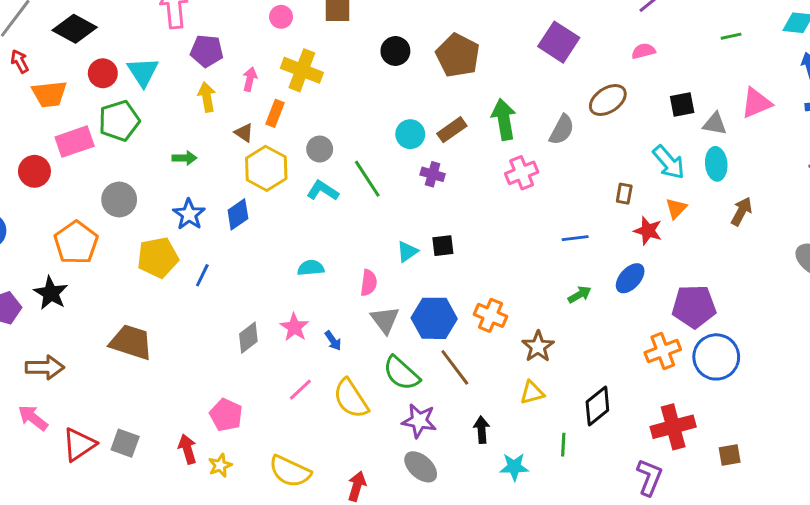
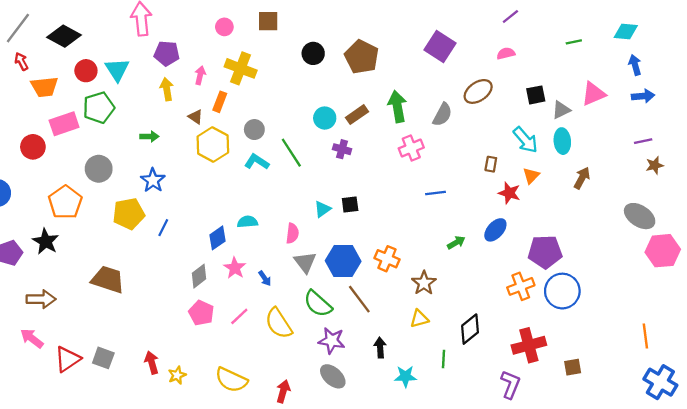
gray triangle: (715, 124) -> (561, 110), turned -36
blue diamond: (238, 214) -> (217, 238), moved
blue line: (575, 238) -> (435, 193), moved
pink pentagon: (226, 415) -> (201, 313), moved

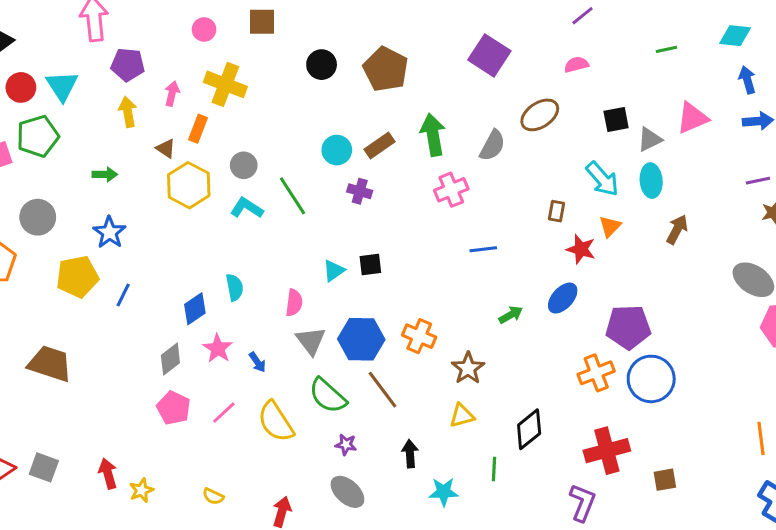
cyan semicircle: (247, 222) -> (235, 287), turned 84
purple star: (332, 341) -> (346, 445), size x0.6
yellow semicircle: (231, 380) -> (213, 496), size x0.5

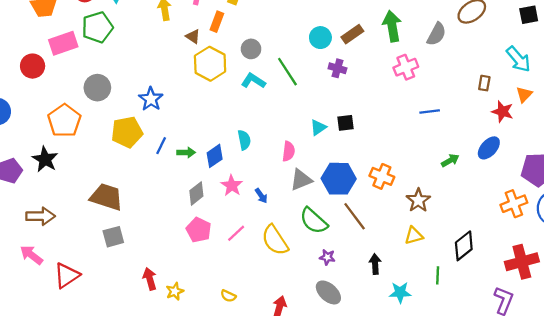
green arrow: (105, 174) -> (186, 152), moved
gray triangle: (311, 341) -> (301, 180), turned 45
gray square: (44, 467) -> (113, 237), moved, turned -35

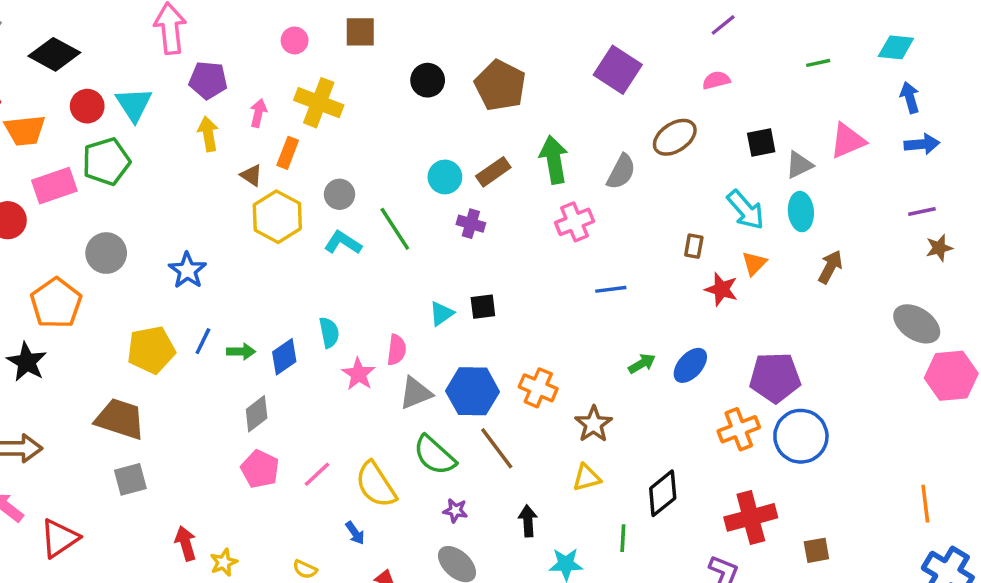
yellow pentagon: (127, 132) -> (151, 350), moved
blue ellipse: (489, 148) -> (690, 365), moved
pink star: (232, 185) -> (359, 374), moved
blue arrow: (261, 196) -> (355, 533), moved

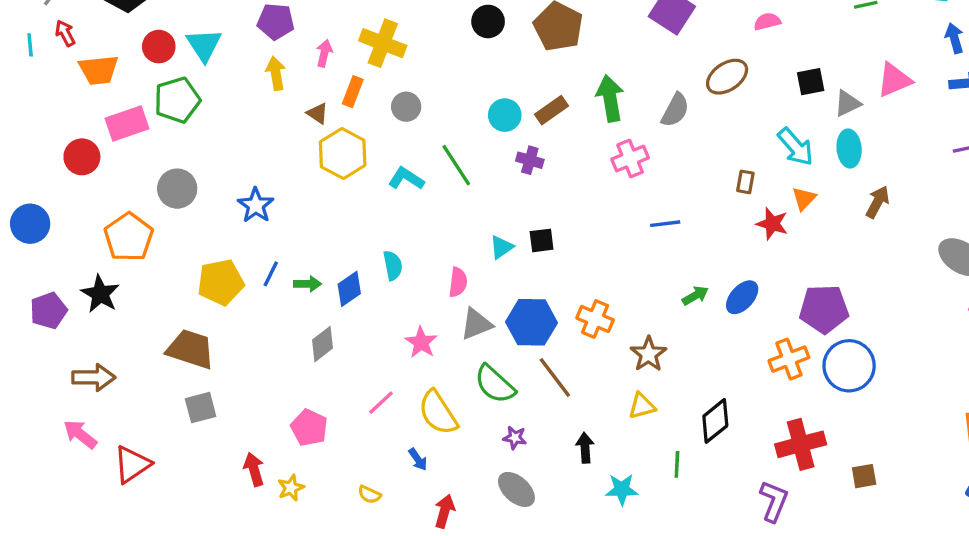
gray circle: (339, 194) -> (406, 107), moved
pink star: (359, 374) -> (421, 342), moved
pink pentagon: (260, 469) -> (309, 428), moved

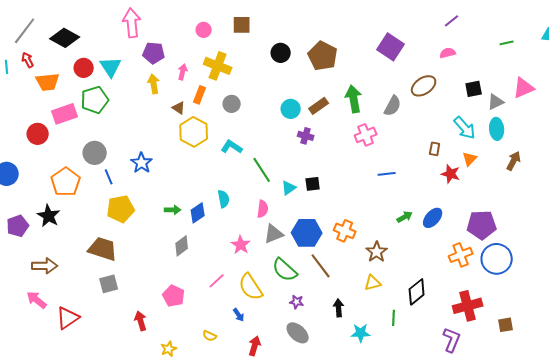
green line: (456, 165) -> (262, 170), moved
blue line: (271, 274) -> (109, 177), moved, turned -49
yellow star: (291, 488) -> (169, 349), moved

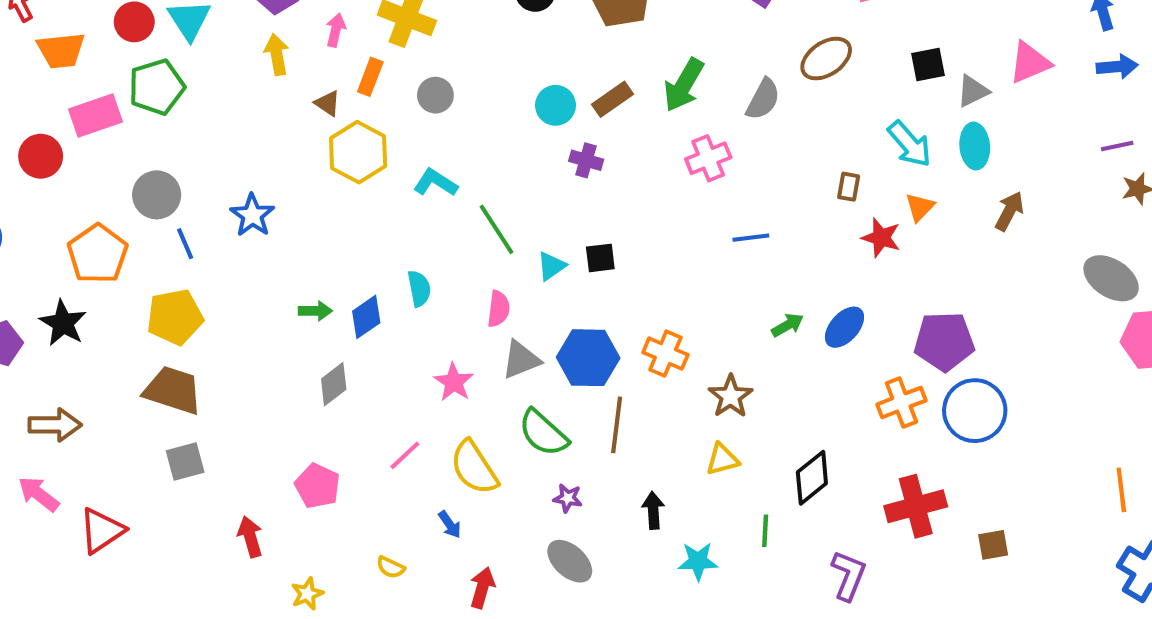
green arrow: (354, 99) -> (684, 85), turned -140
yellow pentagon: (121, 209) -> (175, 317), moved
brown line: (321, 266) -> (617, 425), turned 44
purple L-shape: (452, 340) -> (849, 575), moved

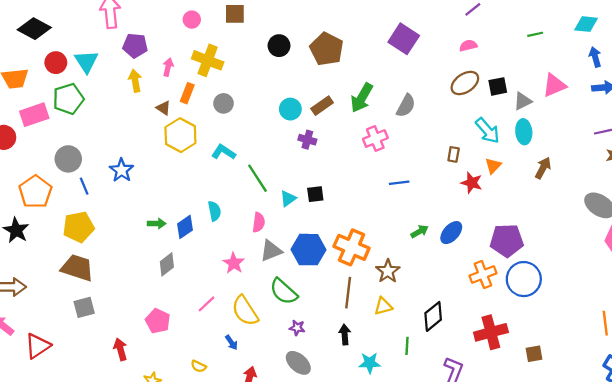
brown ellipse: (826, 59) -> (465, 83), moved
orange cross: (665, 354) -> (352, 247), size x1.4
brown line: (617, 425) -> (348, 293), moved

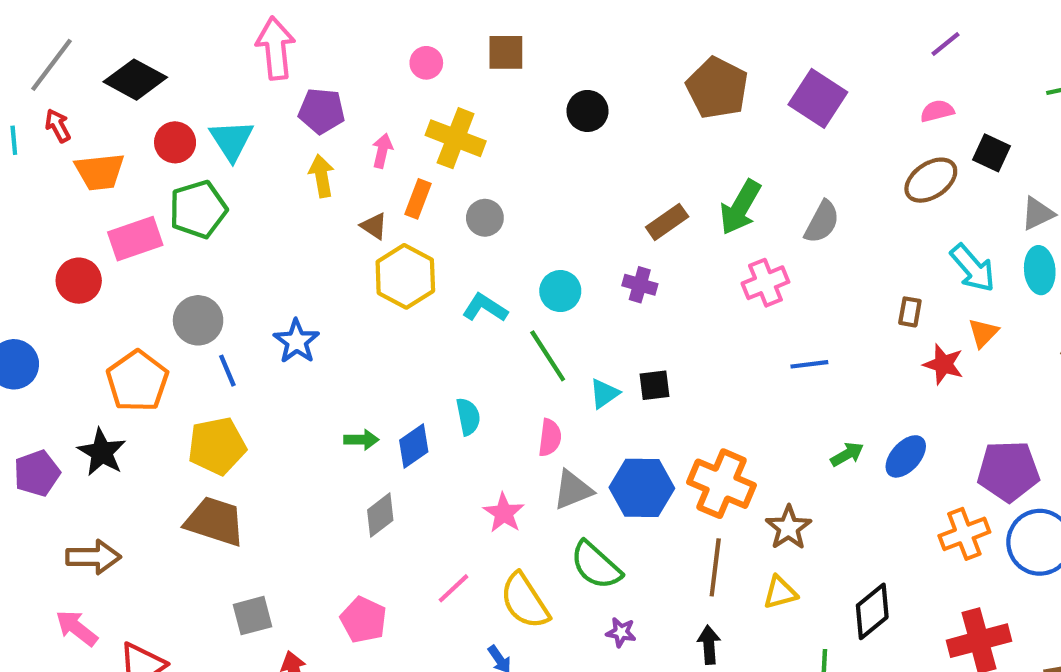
brown pentagon: (327, 49) -> (717, 88), moved
black square: (498, 86) -> (992, 153), moved, turned 36
cyan circle: (290, 109) -> (560, 291), moved
gray square: (84, 307) -> (252, 616), moved

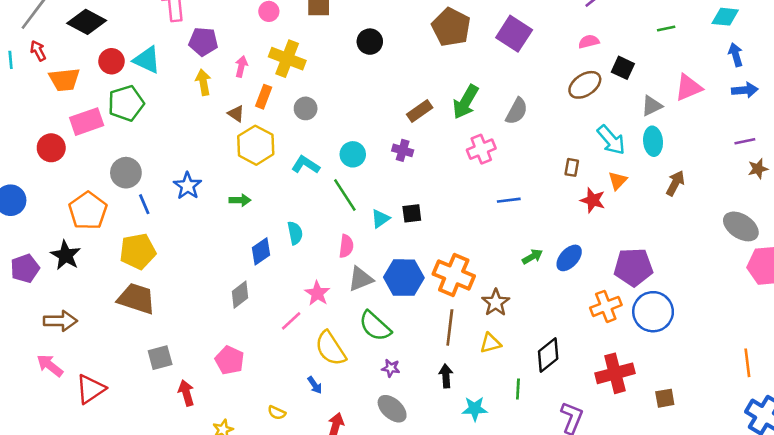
cyan triangle: (232, 140) -> (147, 60), turned -32
green arrow: (361, 440) -> (240, 200), moved
pink line: (453, 588) -> (291, 321), moved

